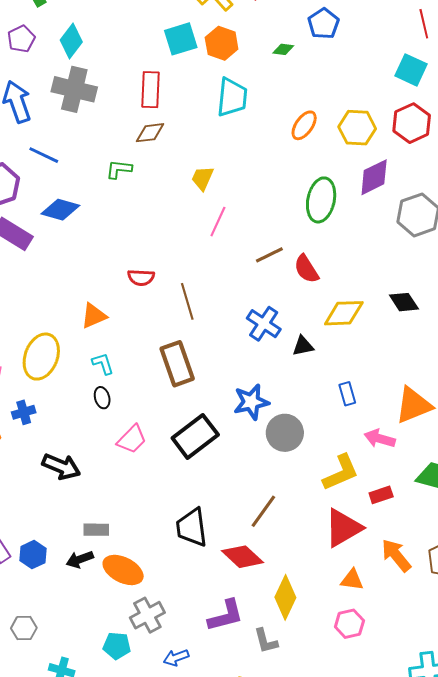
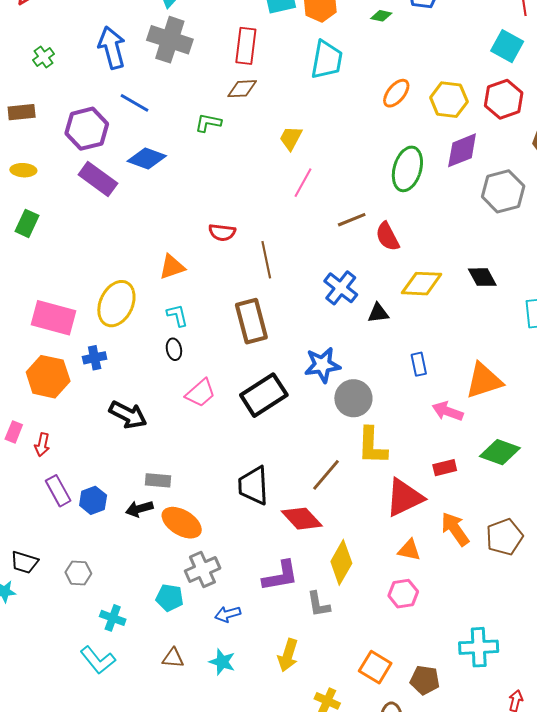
yellow L-shape: (341, 472) -> (372, 446), moved, turned 111

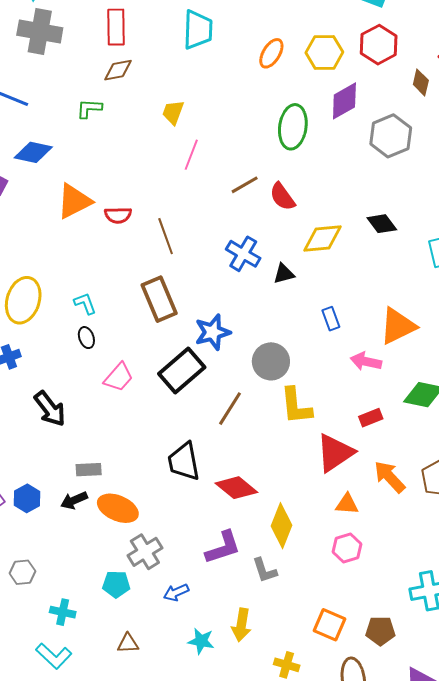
orange triangle: (172, 267) -> (74, 201), moved, size x1.4
blue star: (322, 365) -> (213, 332), moved
black arrow: (128, 415) -> (50, 409), turned 33
brown line: (326, 475) -> (230, 409), moved
cyan star: (222, 662) -> (201, 641), moved

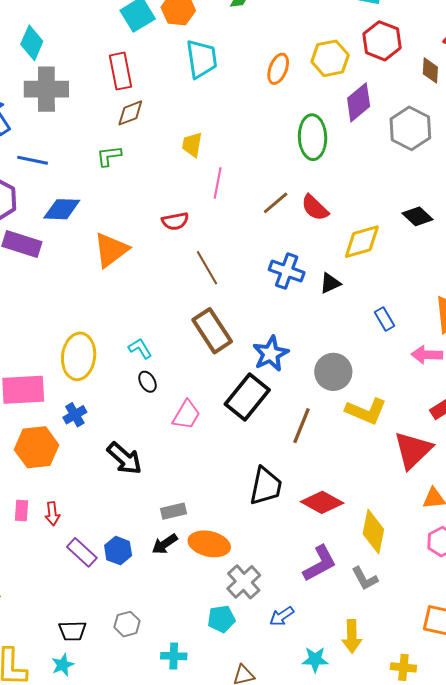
red semicircle: (118, 215) -> (175, 221), moved
yellow L-shape: (296, 406) -> (366, 411), turned -51
black trapezoid: (184, 462) -> (266, 486), turned -147

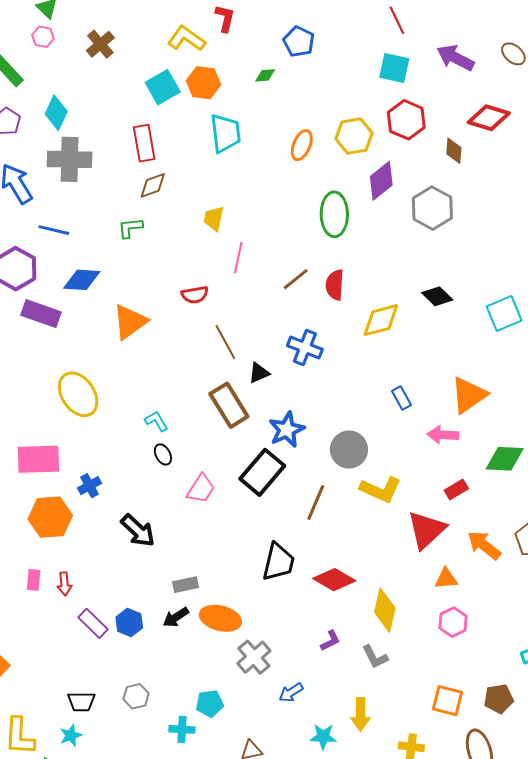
red semicircle: (315, 208) -> (335, 285), turned 48
black triangle: (330, 283) -> (259, 373), moved
yellow ellipse: (79, 356) -> (78, 394), moved, turned -42
purple L-shape: (320, 563) -> (330, 641), size x0.6
cyan pentagon: (221, 619) -> (210, 703), moved

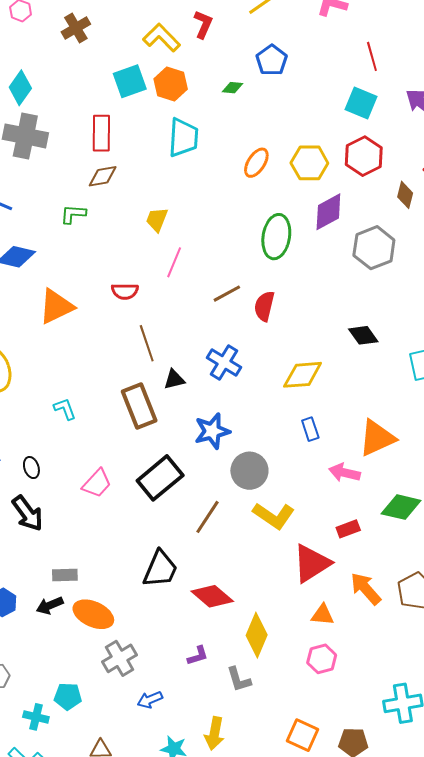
yellow diamond: (381, 320) -> (303, 375), moved
blue star: (287, 430) -> (212, 431), moved
black ellipse: (163, 454) -> (31, 468), moved

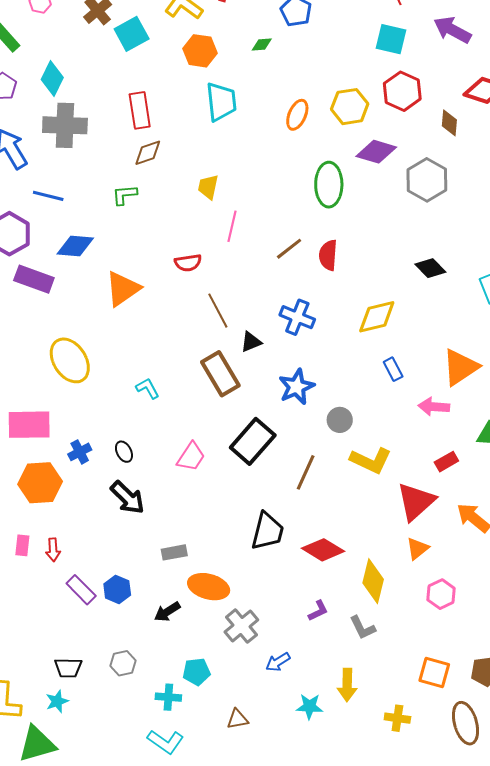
cyan square: (130, 81) -> (132, 34), moved
purple diamond: (328, 212) -> (376, 152), turned 54
gray circle: (249, 471) -> (340, 420), size x0.7
black arrow: (50, 605) -> (167, 612), moved
orange triangle: (323, 615) -> (418, 549), moved, turned -35

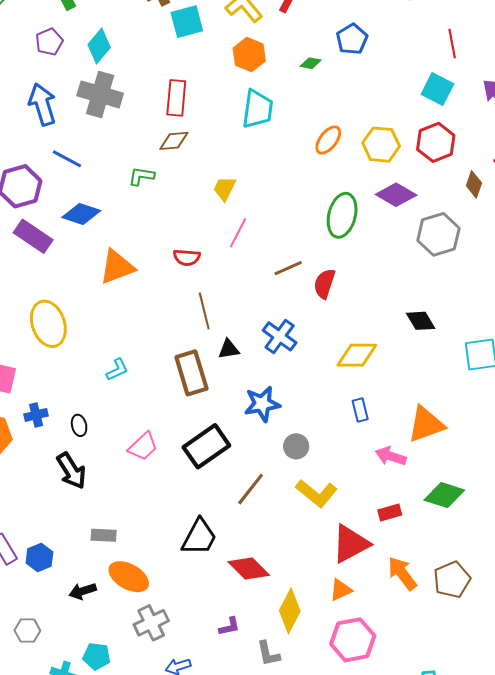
cyan L-shape: (148, 388) -> (117, 370), turned 80
pink hexagon: (441, 594) -> (353, 640), size x1.5

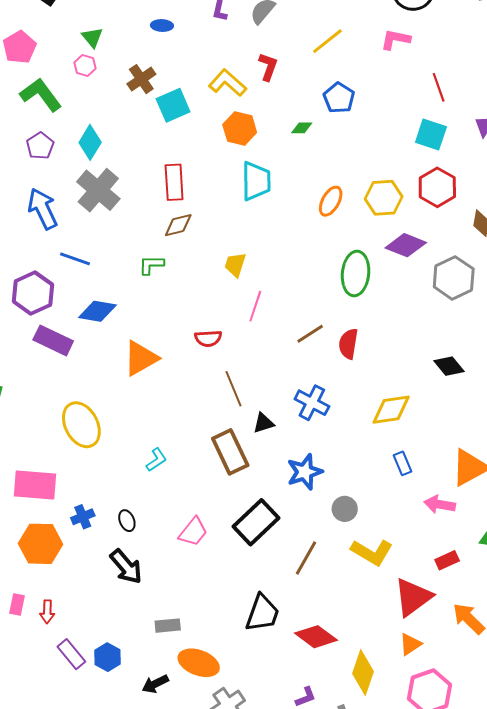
gray cross: (100, 94) -> (98, 190), turned 33

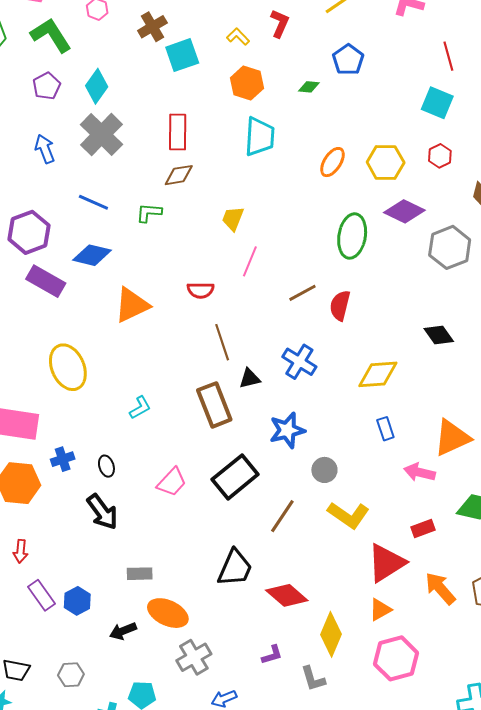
yellow L-shape: (227, 83) -> (238, 37), size x0.6
red hexagon: (437, 187) -> (440, 156), size x0.6
blue arrow: (43, 209) -> (45, 149), size x0.7
blue line: (75, 259) -> (93, 202), moved

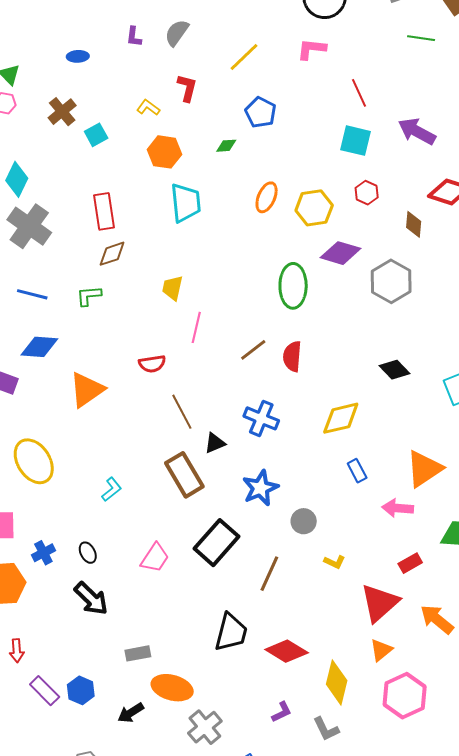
cyan square: (182, 55) -> (96, 135), size x0.7
orange ellipse: (332, 162) -> (267, 197), moved
yellow L-shape: (348, 515) -> (335, 562), size x0.5

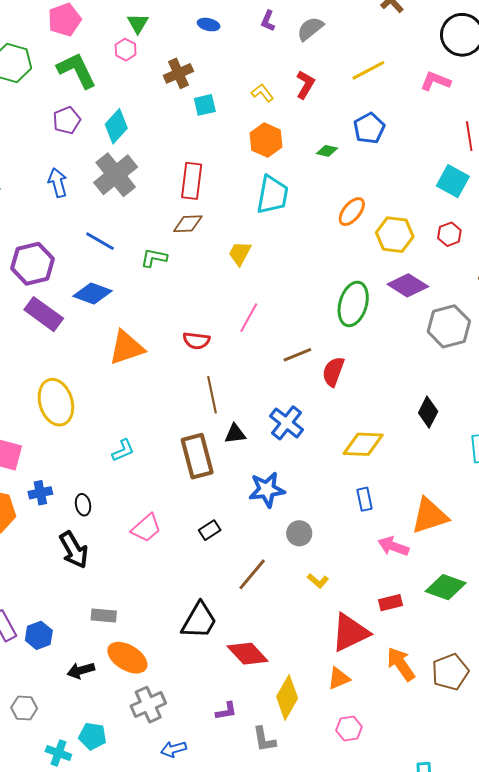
yellow trapezoid: (172, 288) -> (240, 253), moved
black diamond: (394, 370) -> (428, 412), turned 56
black rectangle: (216, 543) -> (210, 530), size x0.5
pink hexagon: (405, 696) -> (349, 729), size x0.6

